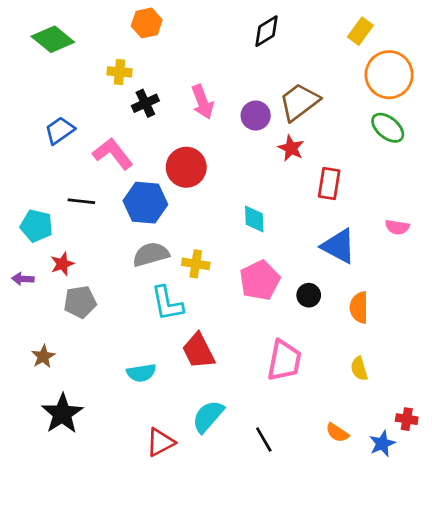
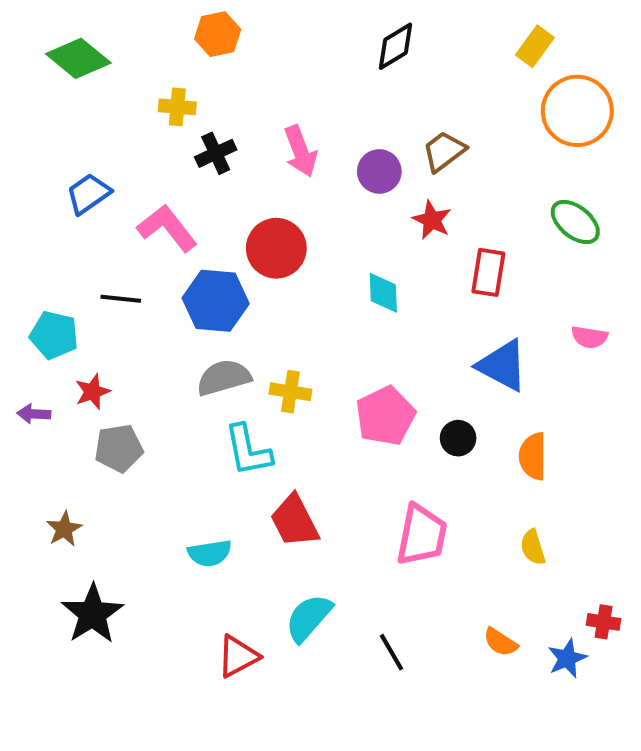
brown trapezoid: (299, 102) -> (444, 151), size x0.7
green ellipse: (388, 128) -> (575, 222), moved
cyan diamond: (254, 219) -> (383, 293), moved

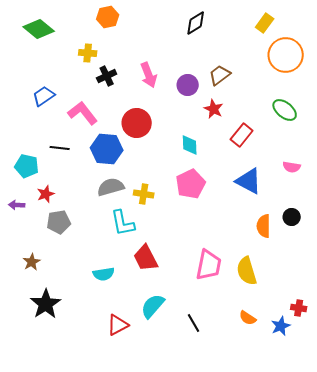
red rectangle: (488, 272) -> (242, 135), turned 30
pink pentagon: (385, 416) -> (191, 184), moved
black circle: (458, 438) -> (292, 217), moved
yellow semicircle: (533, 547) -> (247, 271), moved, size x1.6

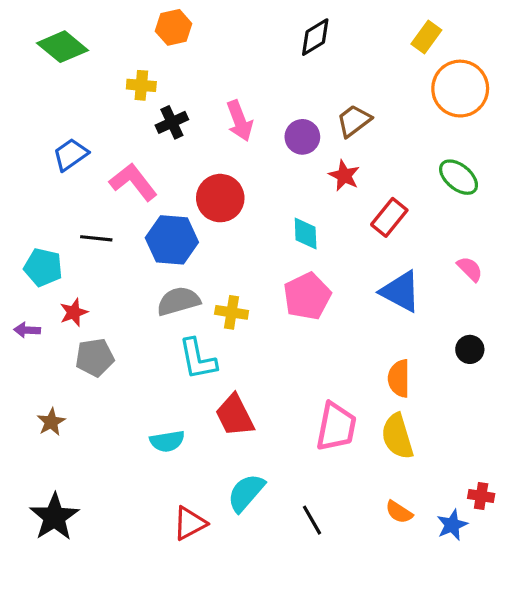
pink semicircle: (292, 167) -> (470, 269), turned -144
orange semicircle: (264, 226) -> (399, 378), moved
black star: (46, 304) -> (54, 517), moved

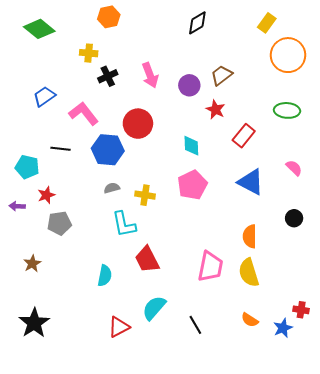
green ellipse: (459, 177) -> (287, 110), turned -35
gray semicircle: (178, 301) -> (112, 188), size x0.6
cyan semicircle: (167, 441) -> (105, 276), turned -70

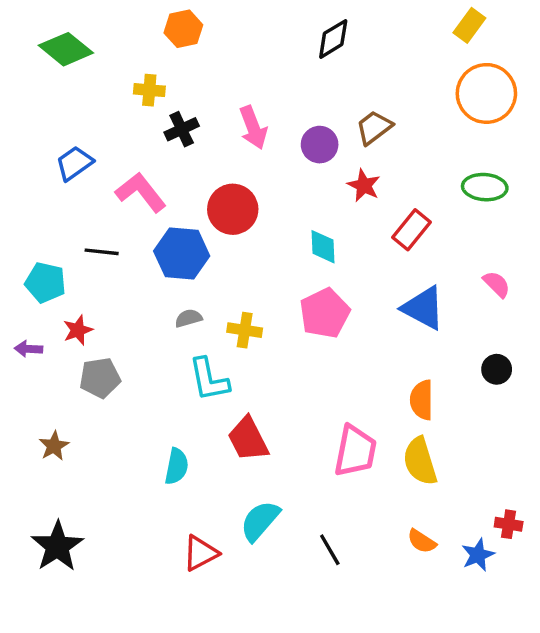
yellow rectangle: (267, 23) -> (469, 25), moved

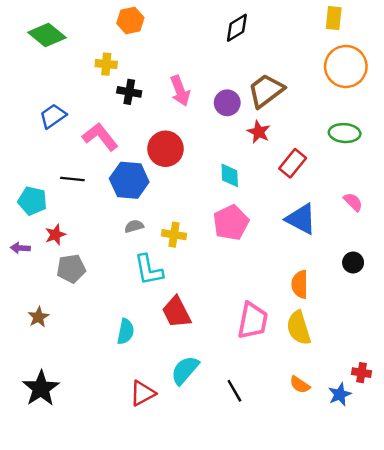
yellow rectangle: (469, 25) -> (334, 18), turned -30
brown trapezoid: (374, 128) -> (266, 91), size x1.4
black cross: (182, 129) -> (129, 92), turned 35

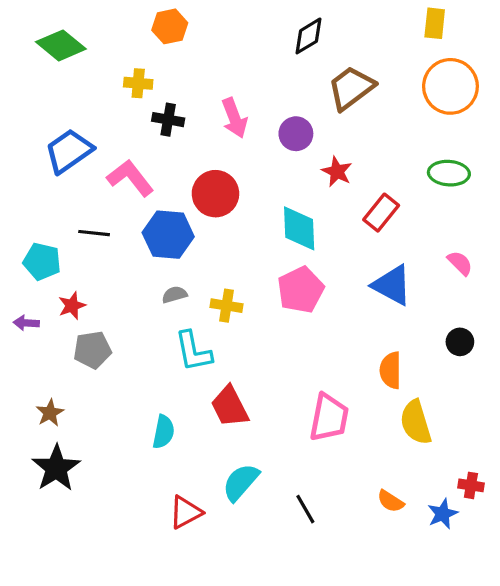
brown trapezoid: (266, 91) -> (351, 88), moved
blue trapezoid: (53, 116) -> (69, 151), size x1.4
cyan diamond: (230, 175) -> (299, 228), size x1.4
yellow semicircle: (299, 328) -> (416, 422), moved
black star: (41, 388) -> (56, 468), moved

